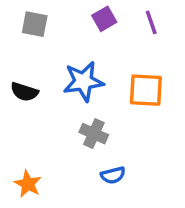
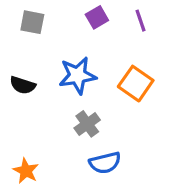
orange square: (146, 90) -> (136, 84), turned 32
gray cross: (94, 134) -> (87, 124), turned 30
blue semicircle: (113, 175) -> (105, 163), size x1.4

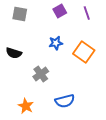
blue star: (78, 75) -> (56, 43), moved, size x0.6
gray cross: (87, 124) -> (41, 74), moved
orange star: (26, 171) -> (26, 106), moved

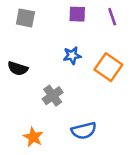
purple square: (60, 11) -> (77, 14), turned 32

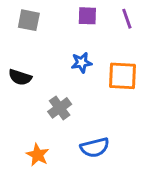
orange square: (108, 67) -> (123, 76), turned -32

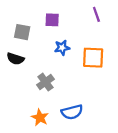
purple square: (87, 16) -> (52, 20), moved
gray square: (29, 20) -> (22, 32), moved
orange star: (38, 155) -> (40, 118), moved

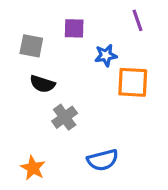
blue star: (62, 48) -> (106, 55), moved
black semicircle: (15, 59) -> (42, 84), moved
orange star: (40, 118) -> (33, 168), moved

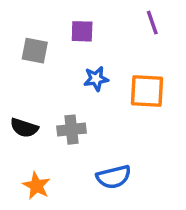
blue star: (106, 55) -> (96, 79), moved
black semicircle: (42, 84) -> (24, 128), moved
gray cross: (65, 117) -> (72, 130), turned 30

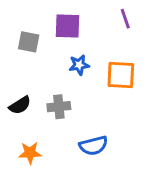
purple square: (82, 31) -> (68, 26), size x1.4
black semicircle: (24, 128) -> (20, 105), turned -50
orange star: (36, 186) -> (30, 153), turned -30

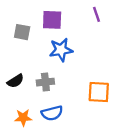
blue star: (79, 65) -> (61, 50), size x1.5
orange square: (121, 75) -> (99, 92), moved
blue semicircle: (93, 146) -> (52, 113), moved

